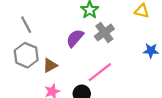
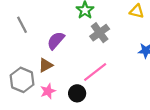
purple semicircle: (75, 38) -> (56, 41), moved
gray hexagon: (26, 55) -> (22, 80), moved

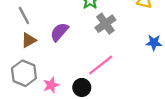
brown triangle: (46, 65) -> (29, 40), moved

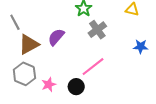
gray line: (24, 15) -> (15, 22), moved
brown triangle: (29, 40) -> (29, 44), size x1.5

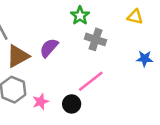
gray cross: (97, 30) -> (96, 39), turned -36

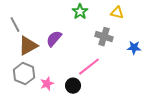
yellow triangle: (135, 17) -> (117, 13), moved
gray cross: (96, 39) -> (104, 37), moved

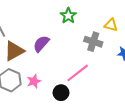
yellow triangle: (117, 13) -> (111, 25), moved
pink star: (47, 84) -> (34, 81), moved

